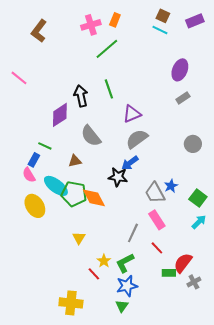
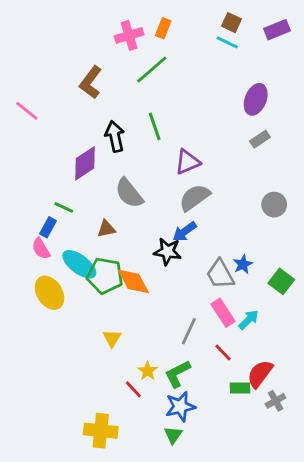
brown L-shape: (39, 31) -> (91, 82), moved
cyan arrow: (199, 222) -> (249, 320), moved

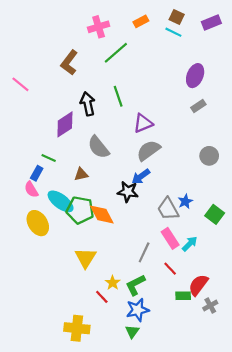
orange rectangle: (163, 28) -> (141, 21), moved, turned 40
yellow triangle: (112, 338) -> (86, 258), size x1.5

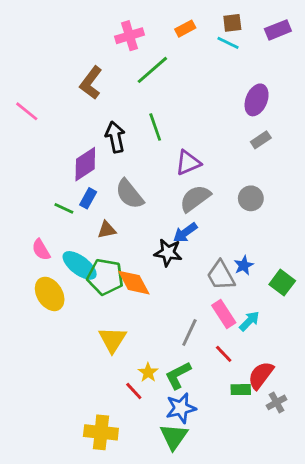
brown square: (177, 17) -> (232, 23), turned -32
gray circle: (209, 156) -> (251, 198), moved
blue rectangle: (37, 173) -> (88, 198), moved
green triangle: (132, 332) -> (174, 437), size x1.5

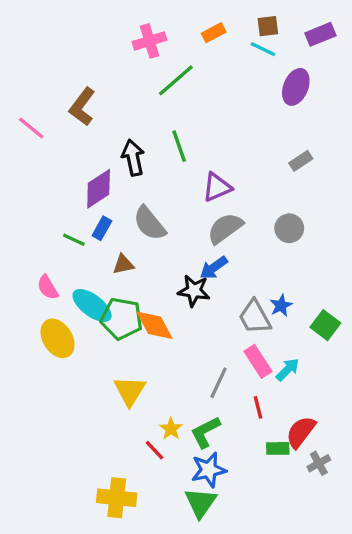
brown L-shape: (91, 83) -> (82, 107), moved
purple ellipse: (257, 100) -> (296, 87), moved
red line: (224, 354) -> (258, 407), turned 30

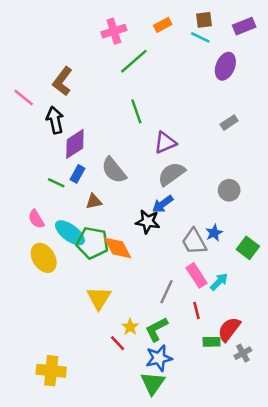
black arrow: (133, 158) -> (55, 120), moved
gray circle: (289, 228) -> (229, 190), moved
yellow cross: (117, 498) -> (51, 371), moved

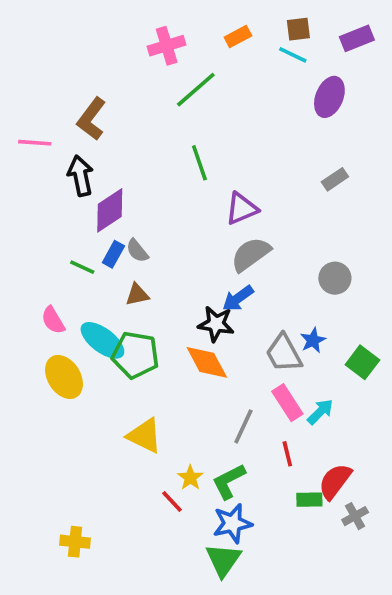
pink line: (24, 98) -> (35, 143), turned -35
gray semicircle: (114, 170) -> (137, 251), moved, size x0.6
orange diamond: (118, 248) -> (207, 362), moved
yellow triangle: (99, 298) -> (145, 436), turned -36
yellow cross: (51, 371) -> (75, 542), size x0.7

